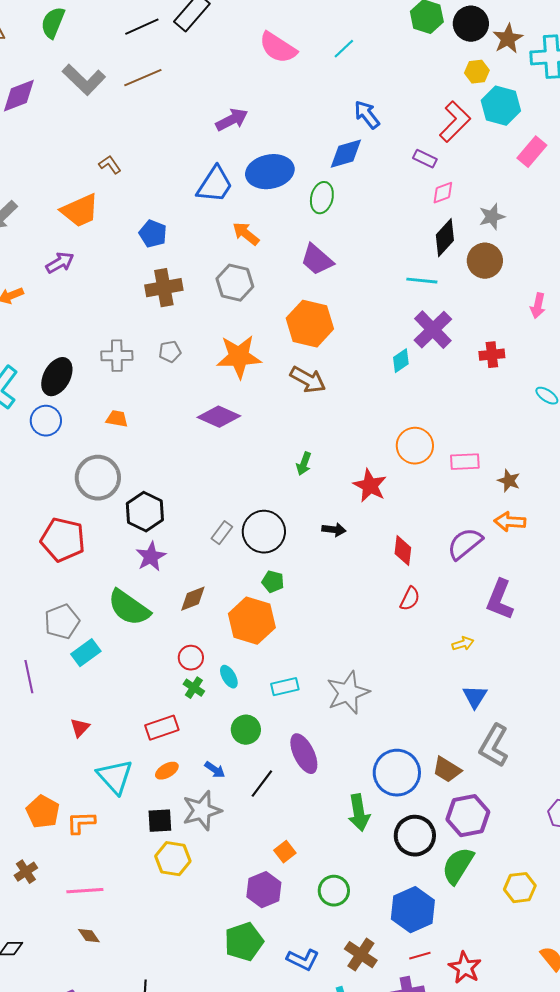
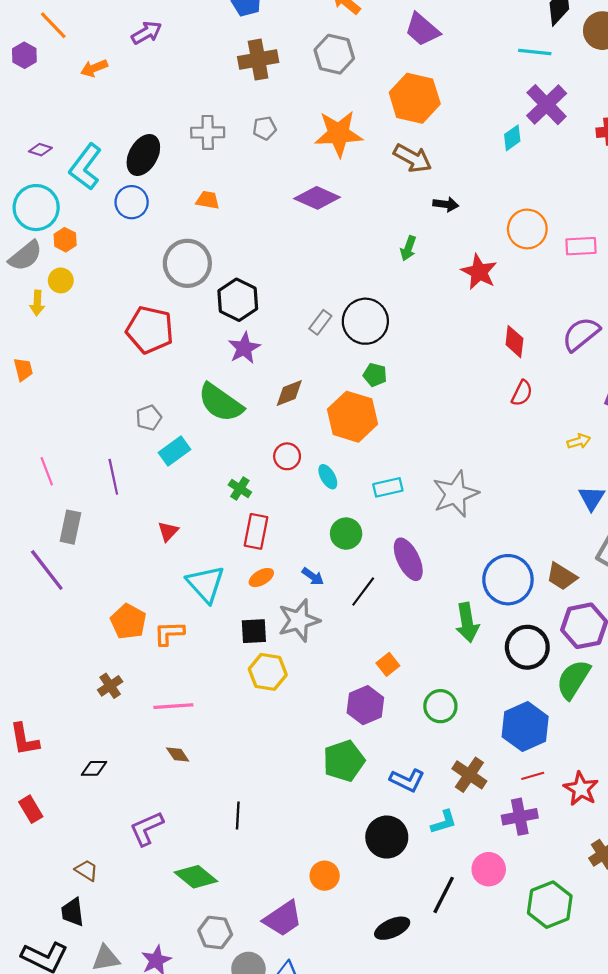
black arrow: (334, 530) -> (446, 204), moved
gray pentagon: (62, 622) -> (149, 418), size x0.7
green cross: (194, 688) -> (240, 489), moved
red rectangle: (162, 728) -> (256, 531), turned -60

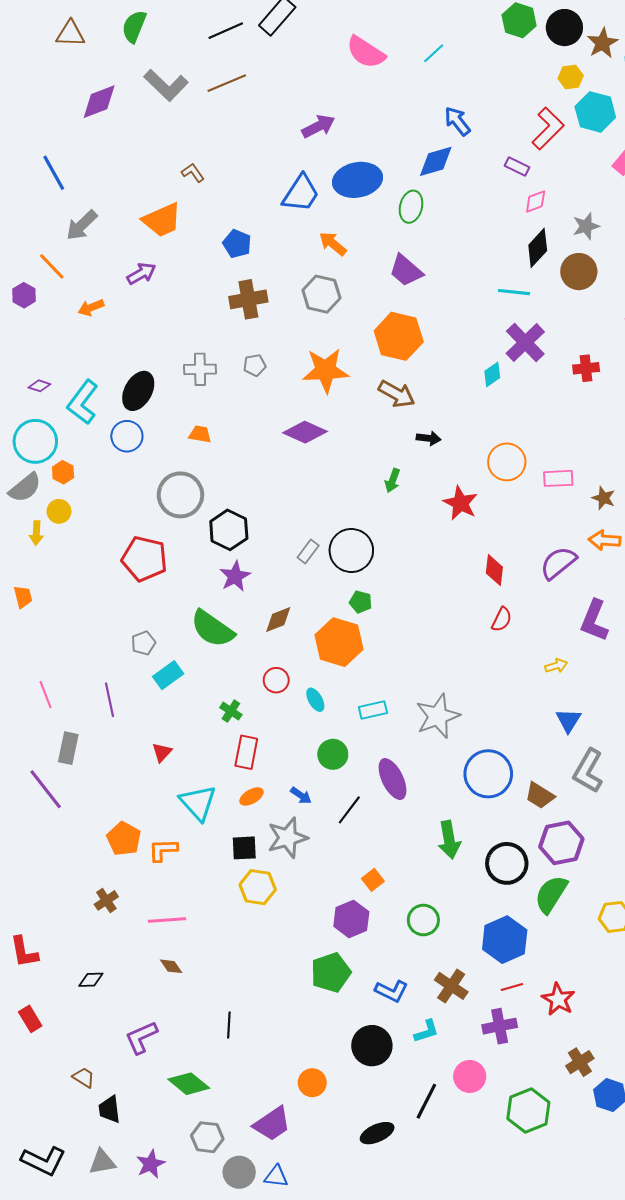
blue circle: (508, 580) -> (488, 774), moved
black trapezoid: (73, 912) -> (109, 1109), moved

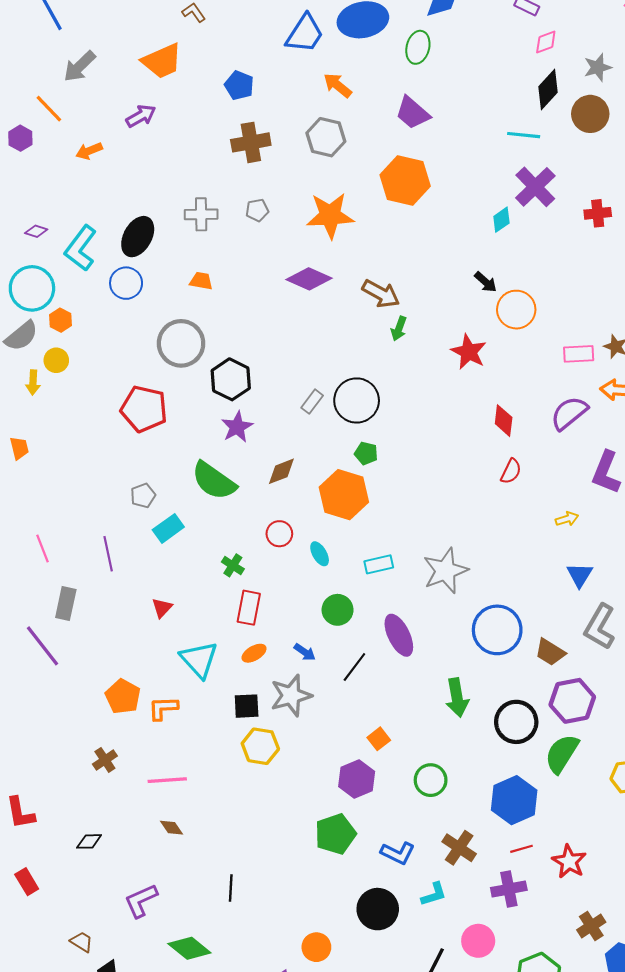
brown arrow: (397, 394) -> (381, 294), moved
black arrow: (429, 438) -> (486, 282), moved, turned 35
pink rectangle: (558, 478) -> (579, 354), moved

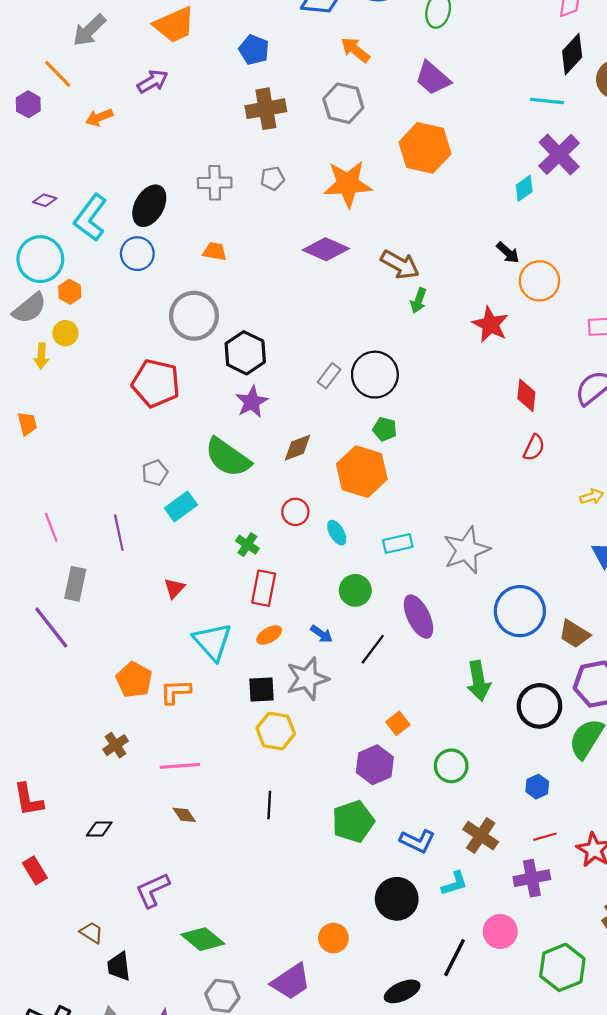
blue hexagon: (514, 800) -> (537, 787), size x0.5
black line: (231, 888) -> (269, 805), moved

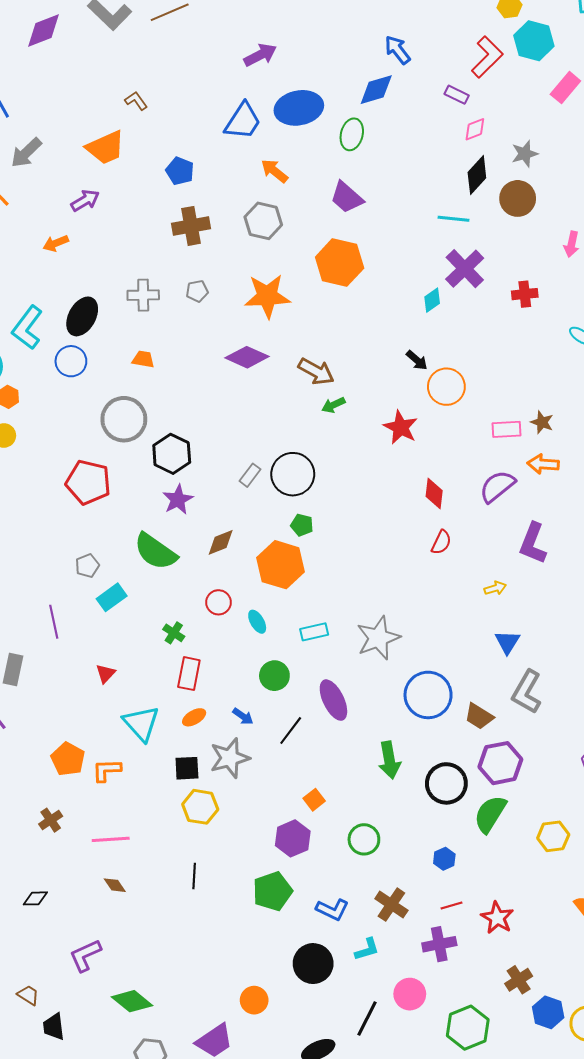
orange arrow: (99, 117) -> (56, 243), moved
green arrow: (418, 300) -> (333, 405), turned 45

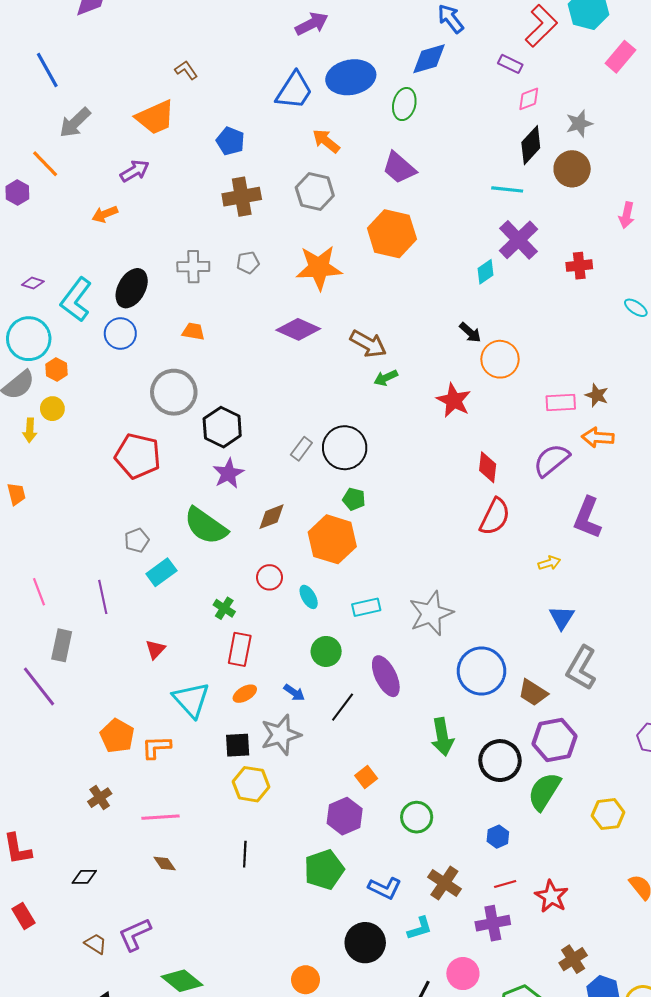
red semicircle: (441, 542) -> (495, 517), size x1.5
brown trapezoid: (28, 995) -> (96, 944), moved

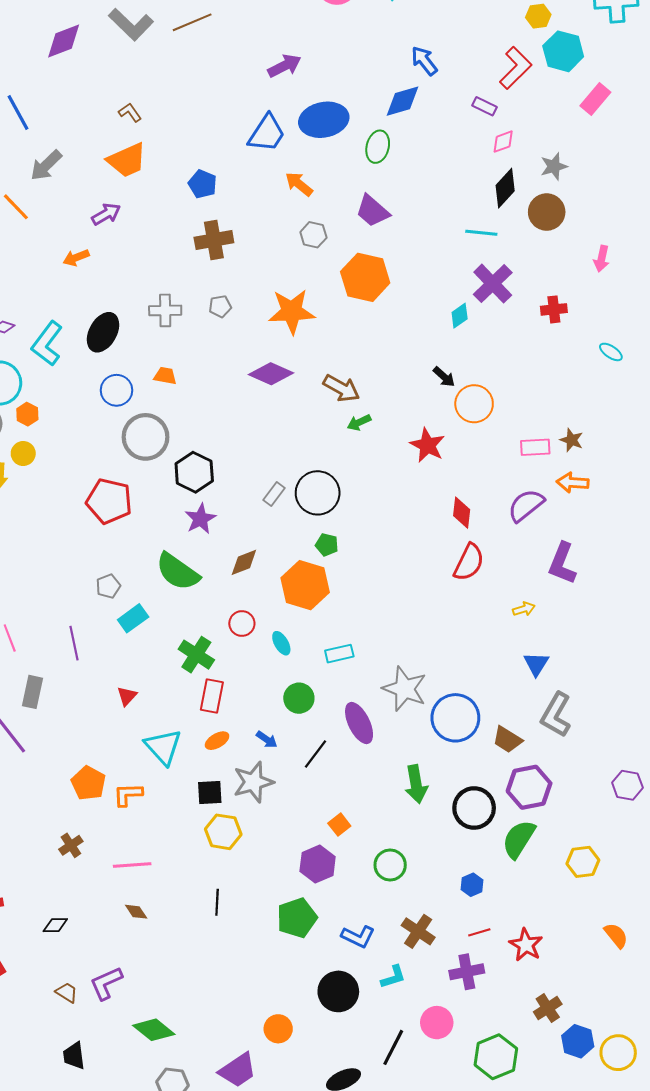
brown L-shape: (186, 70) -> (130, 113), moved
gray hexagon: (315, 191) -> (313, 235), moved, size x0.7
blue circle: (120, 333) -> (116, 390), moved
green cross: (224, 608) -> (196, 655), size x1.6
gray star: (431, 613) -> (405, 689), moved, turned -30

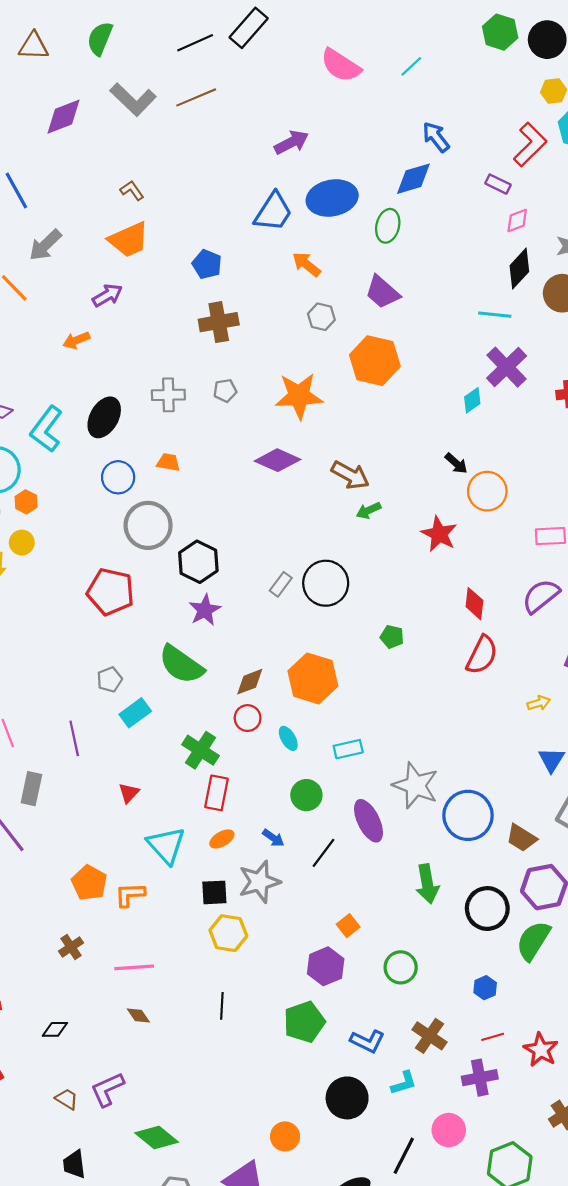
green pentagon: (327, 545) -> (392, 637), moved
brown diamond: (244, 562) -> (250, 682), moved

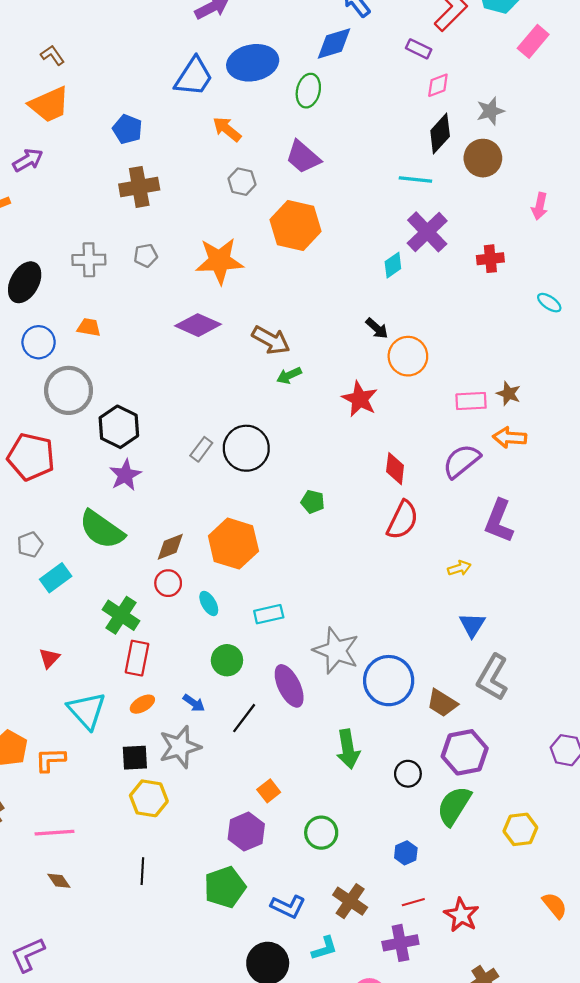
black circle: (487, 909) -> (408, 774), size x0.6

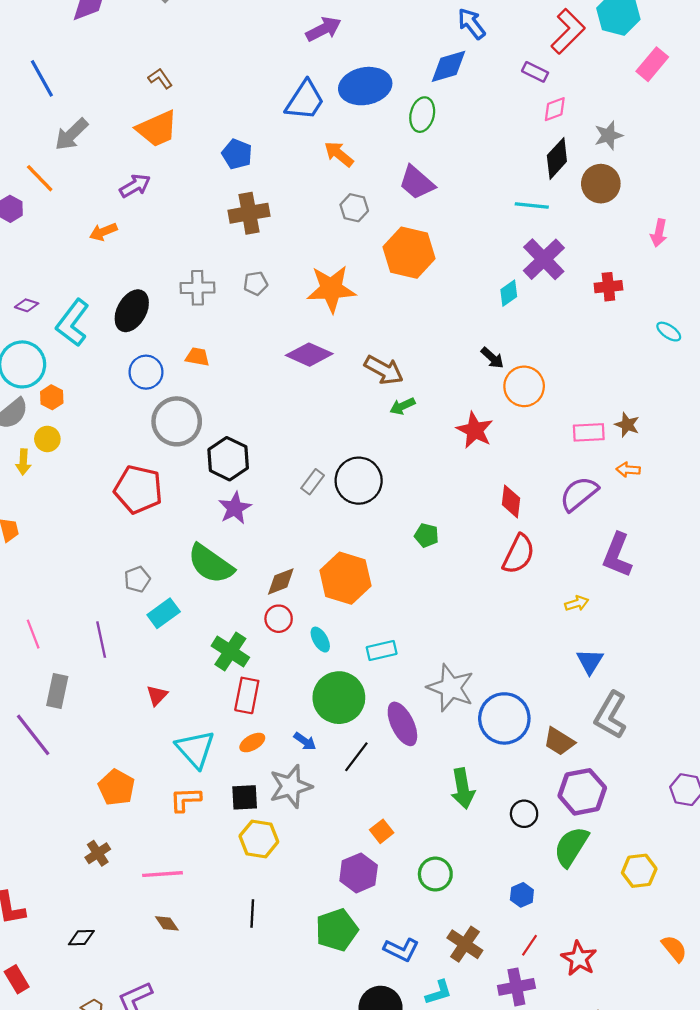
orange arrow: (510, 438) -> (628, 470), size x0.7
green circle: (227, 660) -> (339, 698), size x1.6
orange L-shape: (50, 760) -> (185, 800), moved
red line: (413, 902) -> (530, 945), turned -40

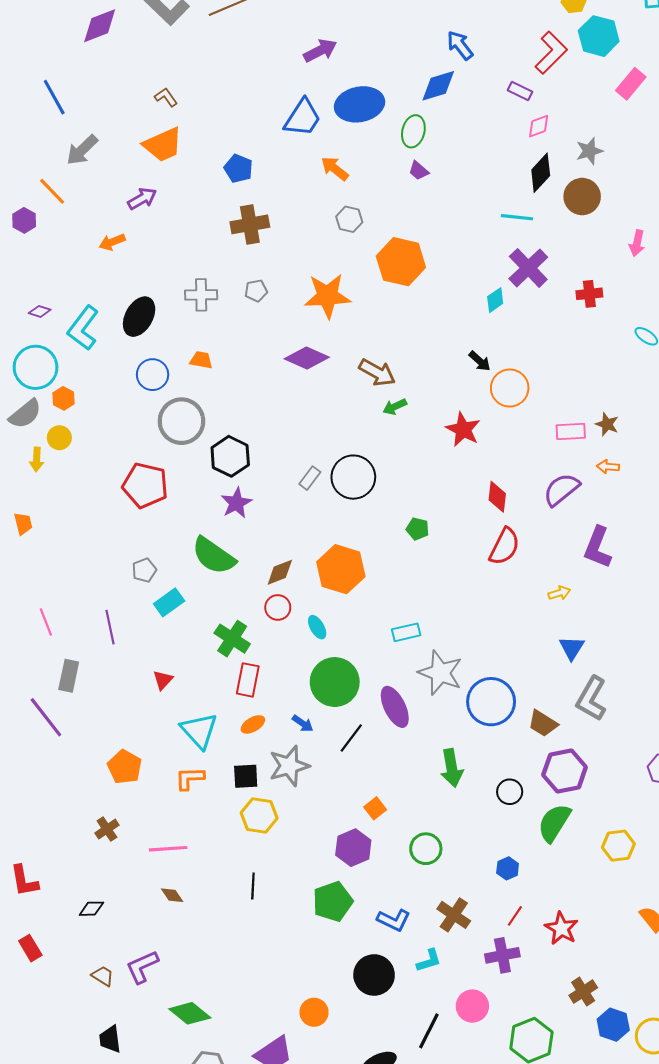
purple trapezoid: (417, 183) -> (419, 171), moved, size x0.6
cyan rectangle: (382, 650) -> (406, 632), moved

